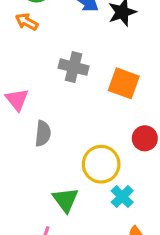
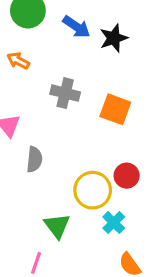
orange arrow: (27, 22) -> (18, 61), moved
red circle: (145, 138) -> (127, 176), moved

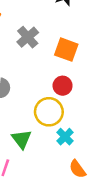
gray cross: (65, 93) -> (28, 37), turned 35
red circle: (127, 176) -> (63, 86), moved

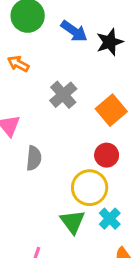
orange square: (66, 50) -> (111, 110), turned 30
green triangle: (21, 139) -> (73, 222), moved

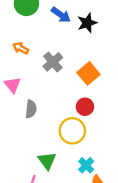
orange arrow: (18, 64) -> (21, 48), moved
cyan cross: (110, 219) -> (86, 165), moved
green triangle: (73, 222) -> (47, 161), moved

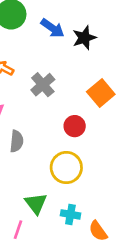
orange square: (88, 73) -> (101, 93), moved
red circle: (85, 107) -> (75, 126), moved
cyan cross: (86, 165) -> (70, 214), moved, turned -35

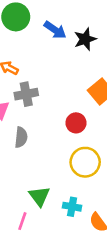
gray cross: (43, 85) -> (26, 94), moved, turned 30
yellow circle: (66, 168) -> (85, 162), moved

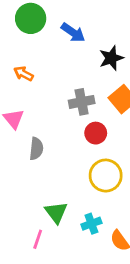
black star: (85, 39) -> (111, 58), moved
gray cross: (26, 94) -> (82, 102), moved
cyan cross: (72, 207) -> (91, 224), turned -30

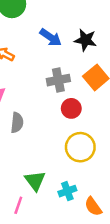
blue arrow: (73, 33) -> (51, 37), moved
black star: (111, 58) -> (85, 40), turned 30

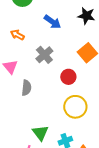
black star: (85, 40) -> (86, 16), moved
gray cross: (58, 80) -> (44, 55), moved, turned -30

